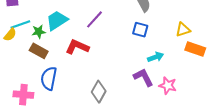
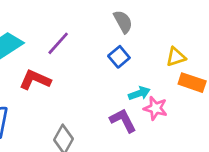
blue square: (140, 30) -> (119, 57), turned 35
pink star: (168, 85) -> (155, 108), moved

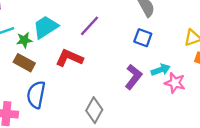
blue square: (119, 57) -> (143, 38), turned -30
purple L-shape: (123, 120) -> (133, 77), moved, turned 65

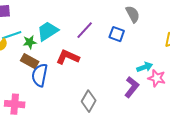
blue square: (143, 38) -> (117, 34), moved
purple L-shape: (133, 77) -> (132, 87), moved
blue semicircle: (36, 95) -> (40, 75), moved

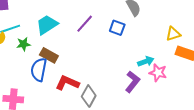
green star: (30, 42) -> (23, 44), moved
red L-shape: (68, 57) -> (67, 83), moved
brown rectangle: (30, 61) -> (49, 55), moved

